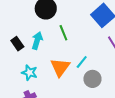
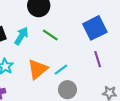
green line: (63, 33) -> (50, 35), turned -49

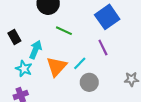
cyan arrow: (21, 36) -> (35, 50), moved
purple line: (98, 59) -> (103, 48), moved

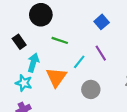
blue square: (107, 17) -> (102, 22), size x0.6
black rectangle: (14, 37) -> (19, 42), moved
cyan line: (80, 63) -> (79, 62), moved

